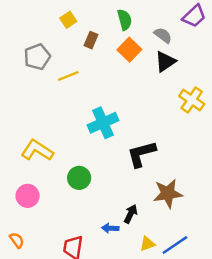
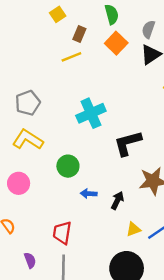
gray semicircle: (163, 35) -> (148, 29), turned -108
gray pentagon: (37, 57) -> (28, 103), moved
yellow line: (68, 76) -> (71, 57), moved
blue arrow: (110, 228) -> (89, 194), moved

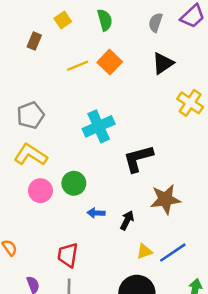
green semicircle: (112, 14) -> (105, 20), moved
gray semicircle: (148, 29) -> (155, 22), moved
brown rectangle: (79, 34) -> (34, 41), moved
orange square: (116, 43) -> (110, 62), moved
pink circle: (19, 183) -> (40, 191), moved

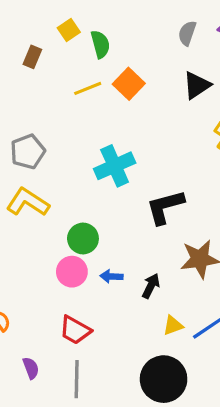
green semicircle: (105, 20) -> (100, 44), moved
pink circle: (40, 191) -> (72, 272), moved
red trapezoid: (68, 255) -> (75, 330), turned -70

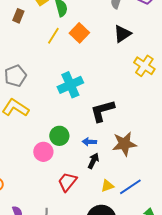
yellow line: (88, 88) -> (53, 36), turned -36
green circle: (83, 239) -> (59, 136), moved
blue arrow: (111, 276) -> (89, 142), moved
red trapezoid: (75, 330) -> (67, 182), moved, turned 100

